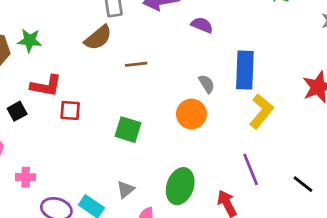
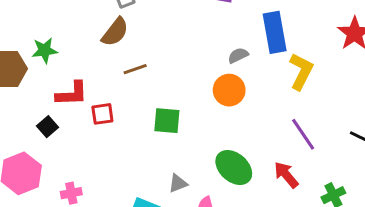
brown line: (136, 64) -> (135, 69), moved
gray semicircle: (207, 84) -> (238, 55), turned -72
green ellipse: (180, 186) -> (234, 168), turned -56
gray triangle: (126, 190) -> (178, 183), turned 30

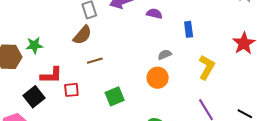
blue rectangle: (275, 32) -> (189, 29), moved, size x0.6
green square: (167, 121) -> (115, 96), turned -30
black square: (48, 127) -> (34, 97), size x1.5

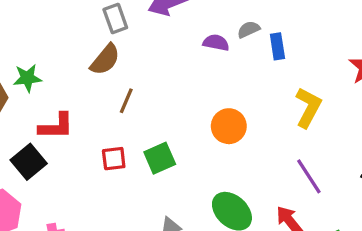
purple semicircle: (154, 14) -> (216, 43), moved
gray semicircle: (165, 55) -> (249, 29), moved
brown line: (95, 61) -> (126, 101), turned -49
red square: (71, 90) -> (114, 159), moved

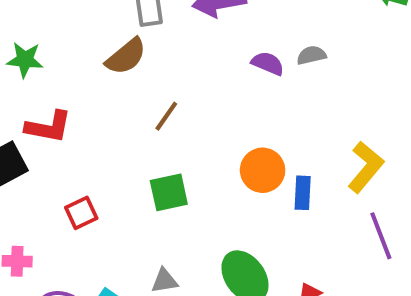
blue rectangle: (277, 46) -> (303, 193), moved
brown line: (126, 101) -> (166, 116), moved
red square: (114, 159) -> (81, 213), moved, turned -30
purple line: (309, 176) -> (381, 236), moved

